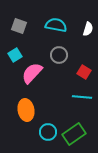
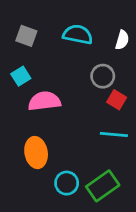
gray circle: (59, 55) -> (103, 76), moved
pink semicircle: (32, 73) -> (44, 101), turned 40

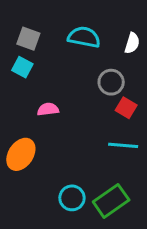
cyan square: (21, 76) -> (22, 67), moved, turned -30
pink semicircle: (44, 101) -> (48, 109), size x0.6
orange ellipse: (36, 153) -> (21, 154), moved, turned 44

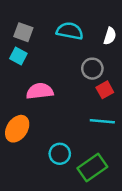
red square: (126, 108) -> (105, 90), turned 30
pink semicircle: (48, 109) -> (40, 91), size x1.5
cyan circle: (72, 198) -> (60, 154), moved

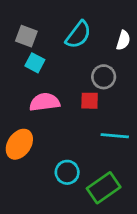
cyan semicircle: (70, 31) -> (78, 35), turned 116
cyan square: (18, 56) -> (35, 63), moved
red square: (105, 90) -> (90, 101), moved, turned 30

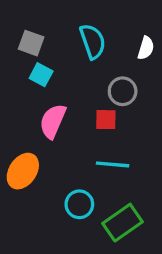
cyan semicircle: (78, 35) -> (93, 41), turned -56
pink semicircle: (45, 102) -> (53, 121), turned -60
cyan line: (115, 136) -> (113, 164), moved

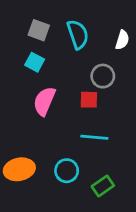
gray square: (31, 43) -> (39, 30), moved
orange ellipse: (23, 171) -> (19, 169), moved, turned 44
green rectangle: (123, 223) -> (103, 186), size x0.7

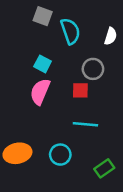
gray square: (39, 30) -> (43, 16), moved
cyan square: (35, 62) -> (43, 64), moved
green rectangle: (103, 186) -> (104, 168), moved

